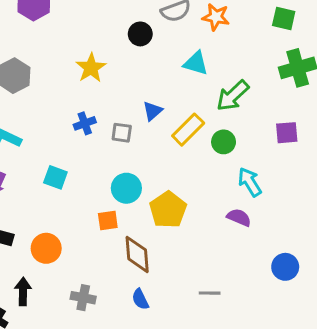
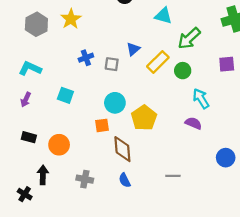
yellow star: (91, 68) -> (71, 19), moved

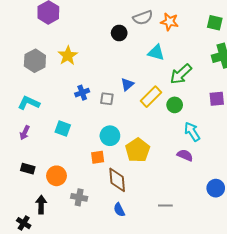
gray cross: (85, 179) -> (79, 197), moved

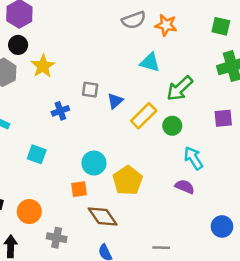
black circle: (119, 33) -> (18, 45), moved
gray square: (107, 99) -> (90, 90), moved
brown diamond: (117, 180) -> (103, 217), turned -30

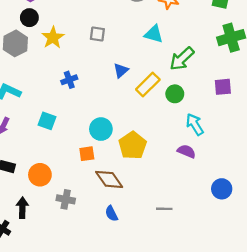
gray square: (90, 90) -> (97, 34), moved

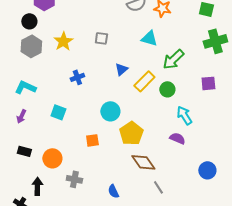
black circle: (29, 18) -> (29, 21), moved
cyan circle: (101, 129) -> (110, 111), moved
brown diamond: (109, 179) -> (143, 162), moved
gray line: (164, 209) -> (158, 187), turned 56

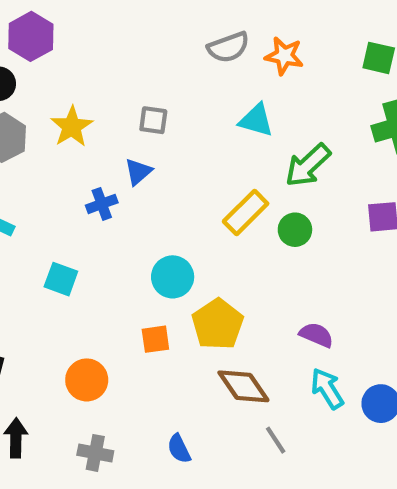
blue triangle: (121, 69) -> (138, 172), moved
cyan arrow: (184, 115) -> (327, 389), moved
orange square: (92, 140) -> (155, 339), moved
orange circle: (52, 158) -> (87, 380), moved
gray cross: (74, 179) -> (95, 453), moved

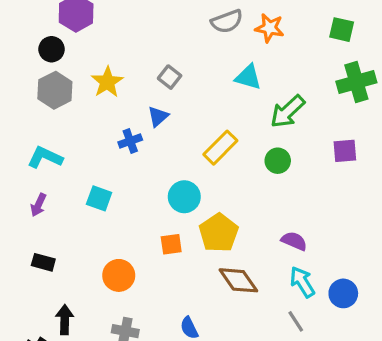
gray square: (153, 120) -> (170, 77), turned 30
yellow rectangle: (246, 213) -> (220, 148), moved
gray line: (276, 440) -> (296, 321), moved

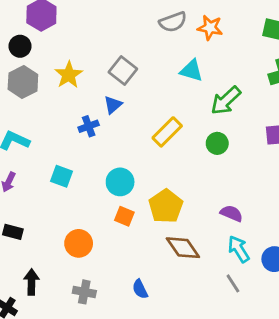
gray square: (170, 77) -> (123, 71), size x1.4
cyan circle: (184, 197) -> (120, 182), moved
orange square: (171, 244) -> (124, 216), turned 30

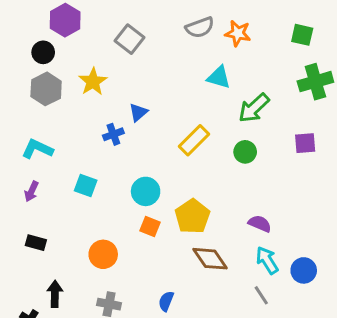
gray square: (123, 71) -> (130, 39), moved
blue semicircle: (140, 289) -> (166, 301), turned 48

